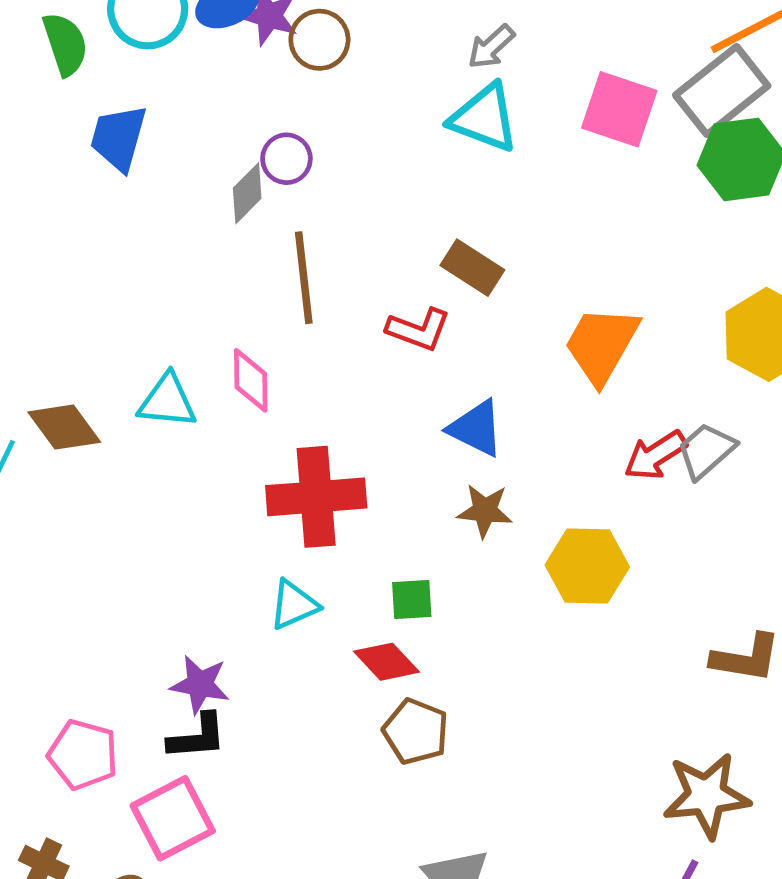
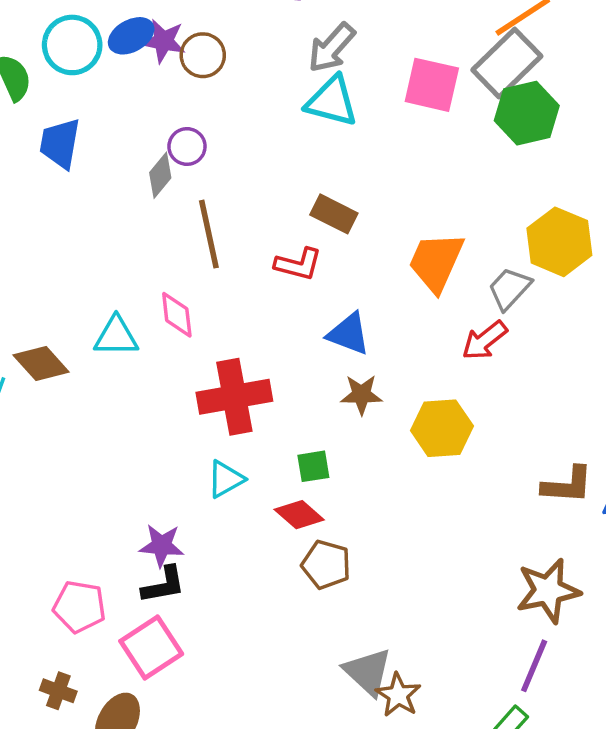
gray arrow: (491, 47) -> (332, 48), size x1.4
gray trapezoid: (706, 451) -> (509, 288), moved

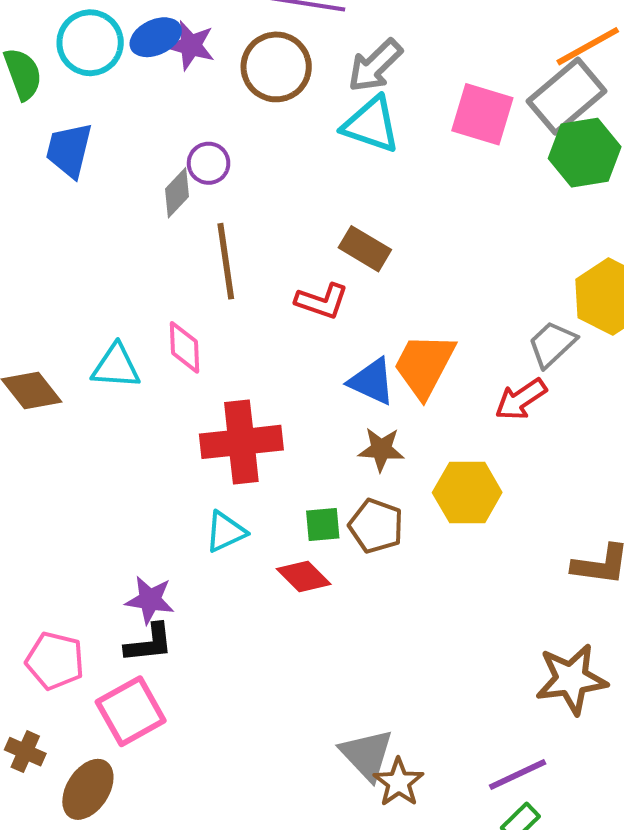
brown circle: (203, 55) -> (276, 67), moved, size x1.4
orange trapezoid: (436, 262) -> (424, 365), moved
brown pentagon: (326, 565) -> (376, 526), moved
purple line: (534, 666) -> (518, 774), moved, turned 38

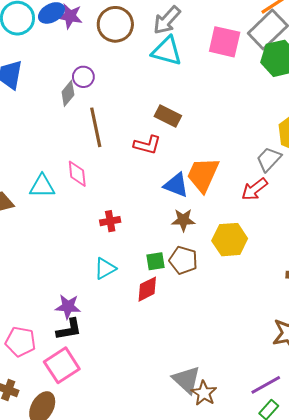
red cross: (241, 442) -> (110, 221), size x0.5
red diamond: (304, 576) -> (147, 289), turned -68

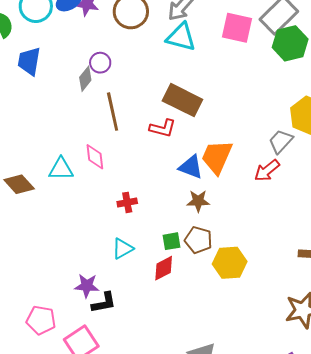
brown rectangle: (168, 116) -> (182, 100), size x1.5
yellow hexagon: (230, 240) -> (230, 263), moved
black L-shape: (69, 329) -> (104, 303), moved

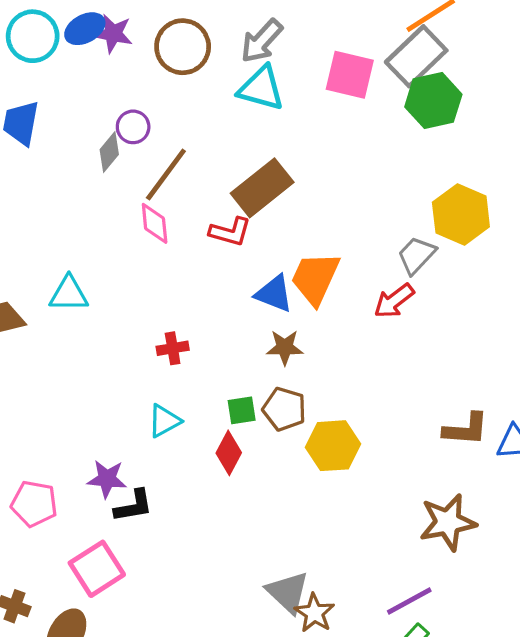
brown rectangle: (182, 100) -> (262, 188), turned -66
brown line: (113, 112) -> (166, 175), moved, turned 48
pink diamond: (95, 157) -> (155, 223), moved
red diamond: (164, 268) -> (229, 453), turned -36
pink pentagon: (41, 320) -> (34, 504), moved

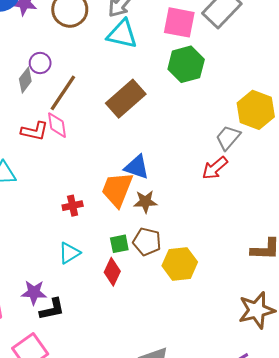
green hexagon: (433, 101) -> (186, 64), moved
red L-shape: (230, 232) -> (35, 131), moved
orange trapezoid: (315, 278) -> (117, 189), moved

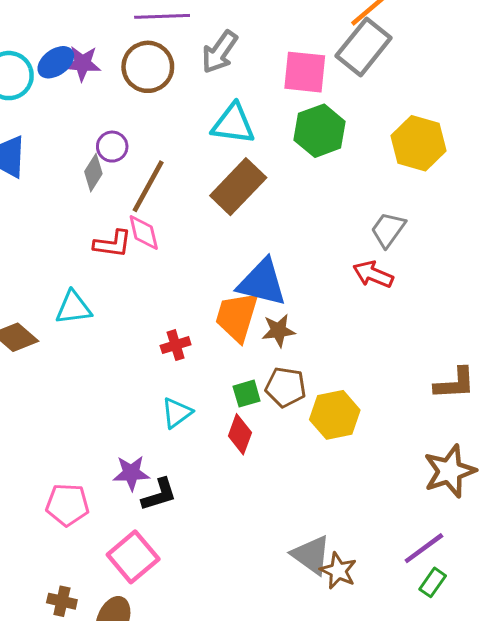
cyan triangle: (122, 34) -> (233, 124), moved
yellow hexagon: (256, 110) -> (418, 143), moved
blue triangle: (137, 167) -> (262, 282), size x1.4
red arrow: (215, 168) -> (373, 274), turned 68

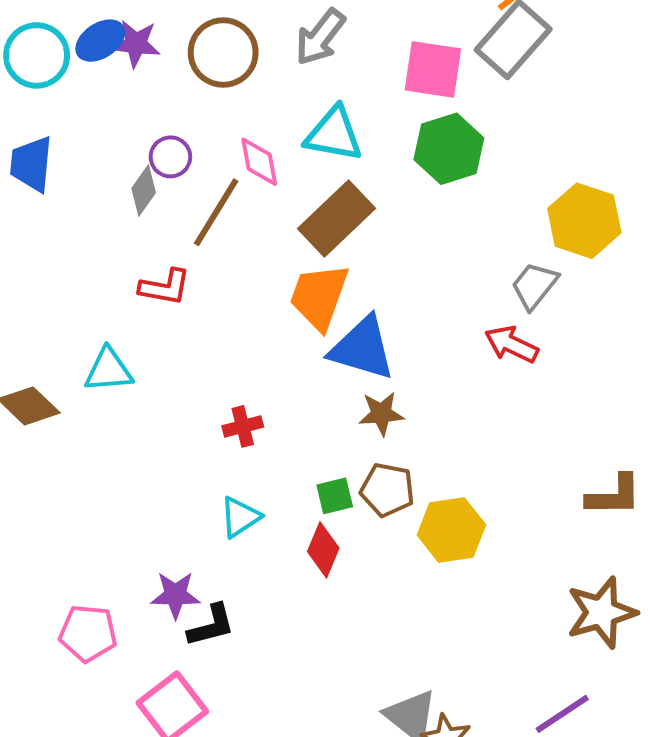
yellow hexagon: (418, 143) -> (584, 221), moved
pink diamond: (144, 233) -> (259, 162), moved
orange trapezoid: (237, 317) -> (319, 297), moved

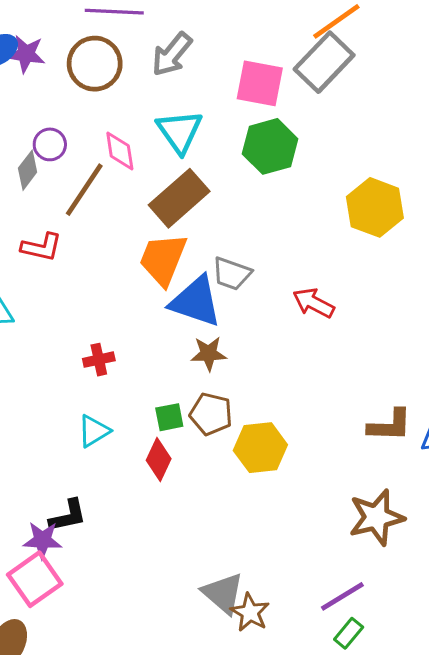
cyan triangle: (334, 134) -> (180, 132), turned 42
gray trapezoid: (534, 286) -> (232, 274), moved, turned -111
purple star: (175, 595) -> (42, 540), moved

